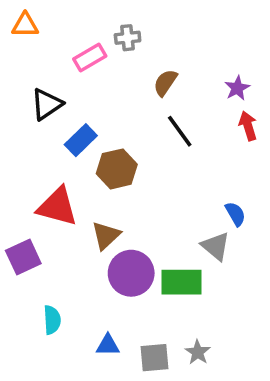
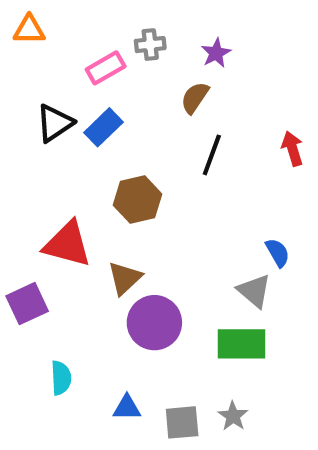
purple star: (237, 88) -> (216, 53), moved
black line: (180, 131) -> (212, 155), turned 56
blue rectangle: (81, 140) -> (103, 127), moved
green rectangle: (181, 282) -> (241, 344), moved

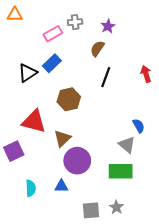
black triangle: (55, 123) -> (28, 73), moved
blue triangle: (127, 408) -> (61, 186), moved

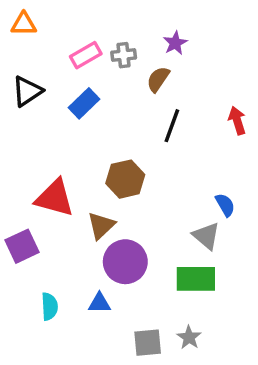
gray cross: (75, 22) -> (124, 55), moved
black triangle: (28, 73) -> (27, 91), moved
brown hexagon: (69, 99) -> (125, 179), moved

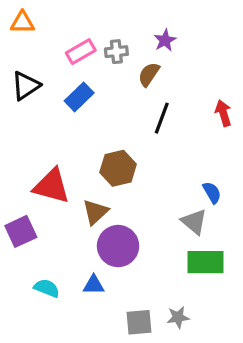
green rectangle: (196, 279) -> (206, 262), moved
cyan semicircle: (50, 306) -> (47, 288), turned -65
gray star: (189, 337) -> (178, 317), turned 30

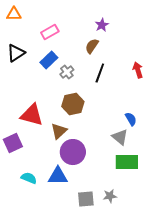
gray cross: (116, 52) -> (67, 72), moved, turned -32
blue triangle: (94, 285) -> (58, 176), size x1.5

